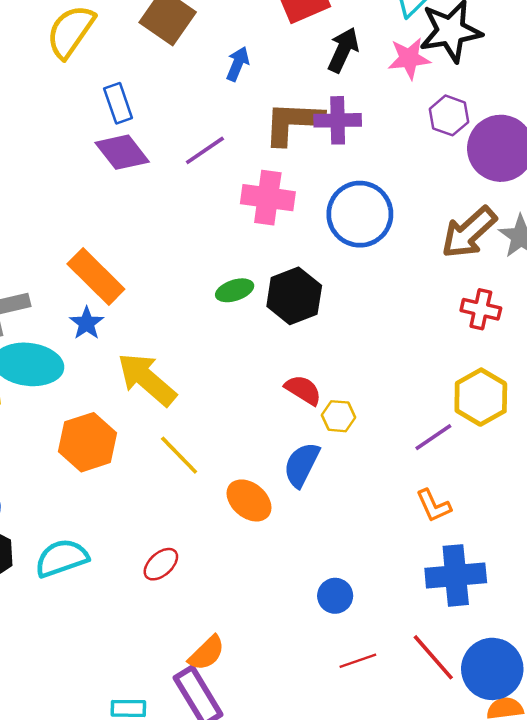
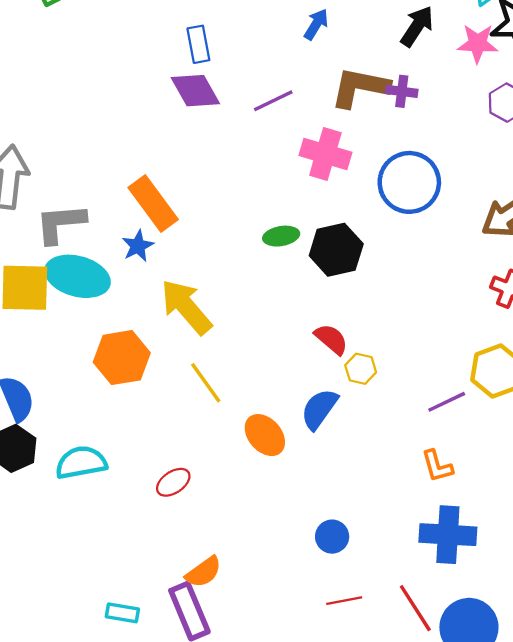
purple cross: (338, 120) -> (402, 91), size x0.7

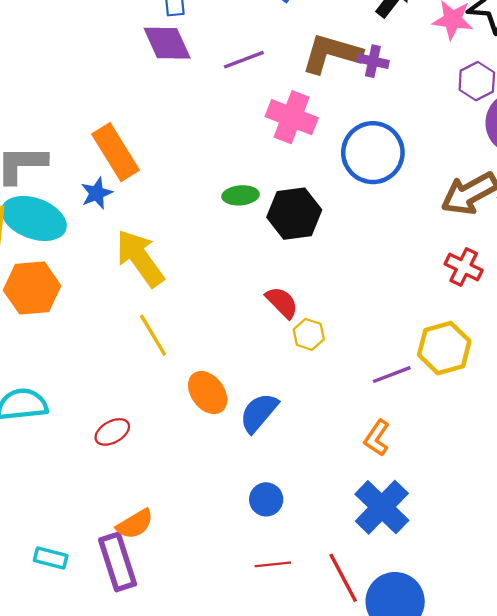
orange hexagon: (122, 358) -> (32, 288), moved
blue semicircle: (319, 409) -> (259, 413), moved
orange L-shape: (437, 466) -> (377, 438), turned 45
blue cross: (448, 535) -> (382, 507), turned 36

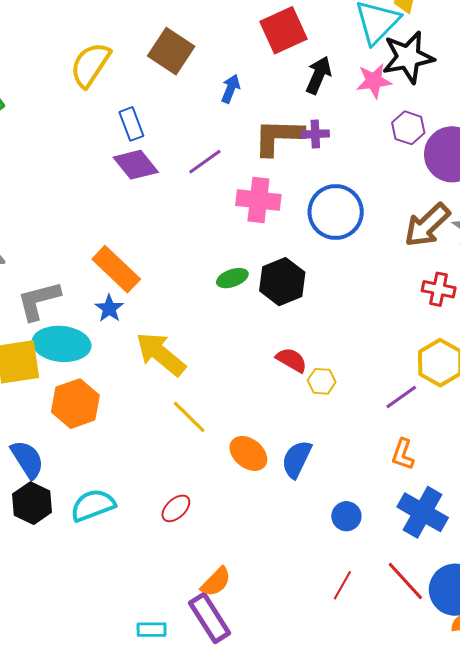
blue circle: (266, 499) -> (346, 516), moved
red line: (273, 564) -> (342, 585), turned -40

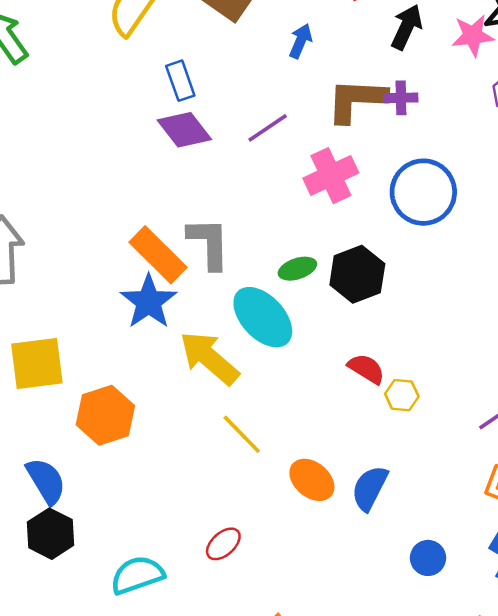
pink cross: (258, 200) -> (331, 176), turned -33
gray L-shape: (39, 301) -> (209, 243), moved, turned 102
blue star: (109, 308) -> (149, 302), size x1.6
cyan ellipse: (61, 344) -> (263, 317), moved, turned 40
cyan semicircle: (93, 505) -> (137, 575), moved

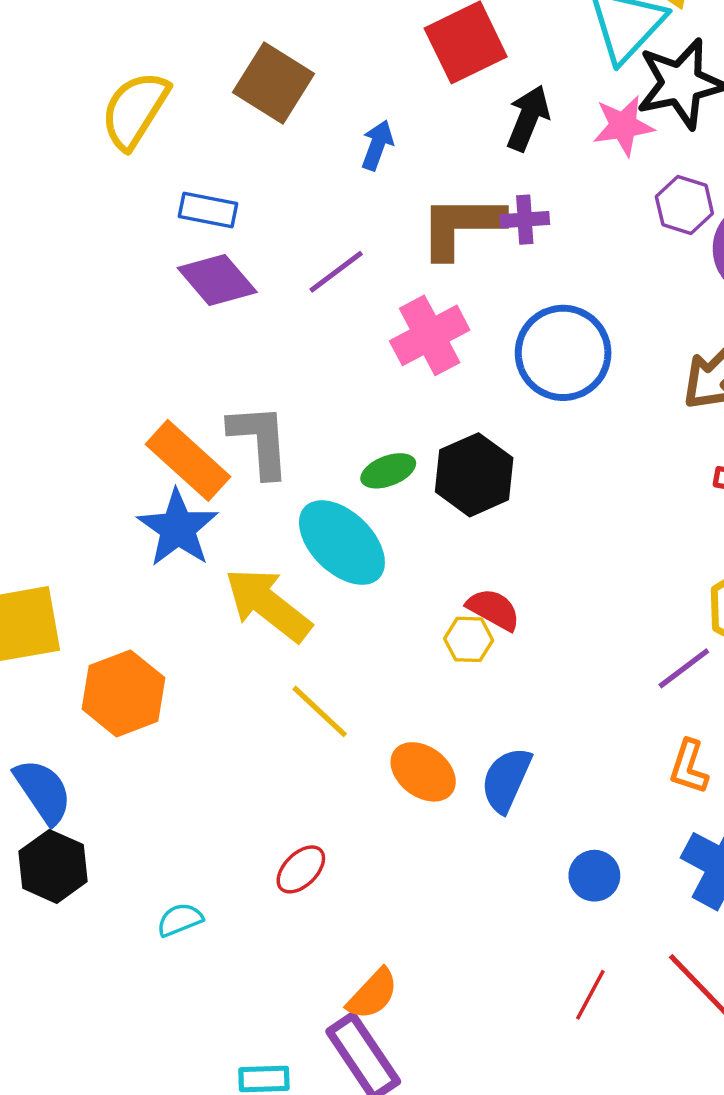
blue rectangle: (180, 81) -> (208, 210), turned -57
yellow hexagon: (402, 395) -> (469, 639), moved
cyan semicircle: (137, 575) -> (180, 920), size x0.6

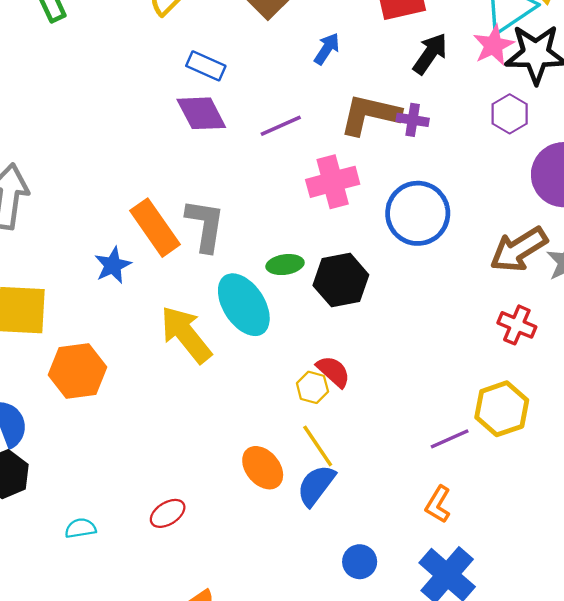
pink star: (623, 126) -> (493, 45), moved, turned -30
purple hexagon: (684, 205) -> (510, 114), moved
blue star: (178, 528) -> (113, 265), moved, size x0.7
yellow line: (320, 711) -> (318, 446), moved

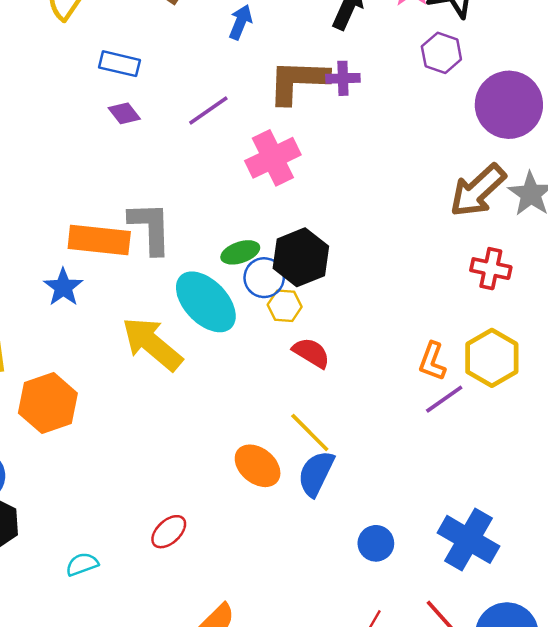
purple diamond: (201, 113) -> (124, 113), size x0.6
blue circle: (418, 213) -> (264, 278), moved, size x0.6
orange rectangle: (155, 228) -> (99, 240), turned -38
yellow hexagon: (312, 387) -> (285, 306), moved
orange L-shape: (438, 504) -> (432, 361), moved

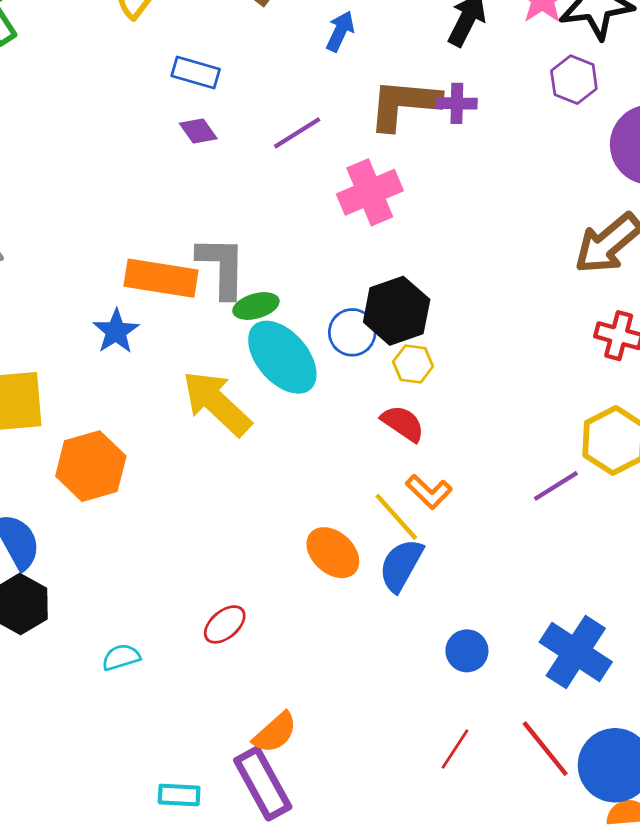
green ellipse: (240, 252) -> (256, 306), moved
yellow hexagon: (285, 306) -> (413, 364), moved
orange L-shape: (432, 361) -> (429, 492), moved, turned -69

